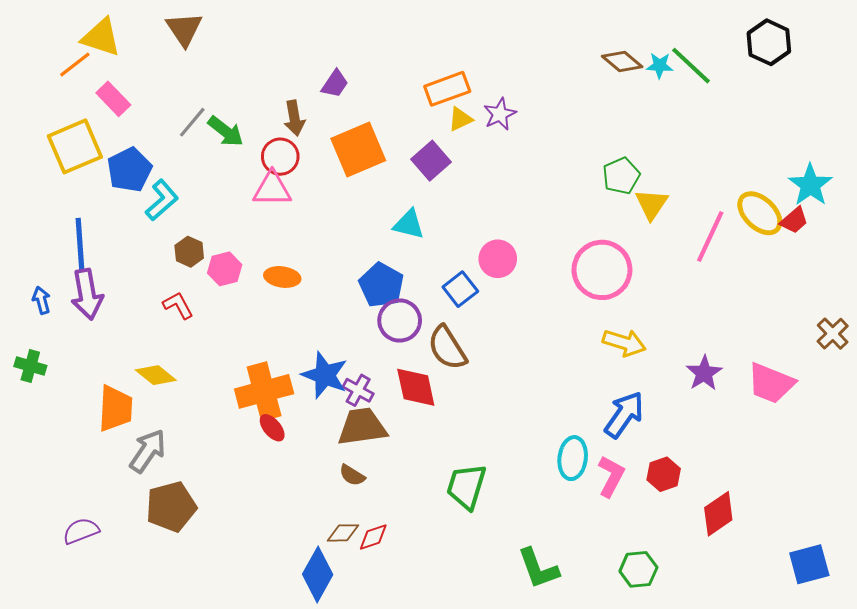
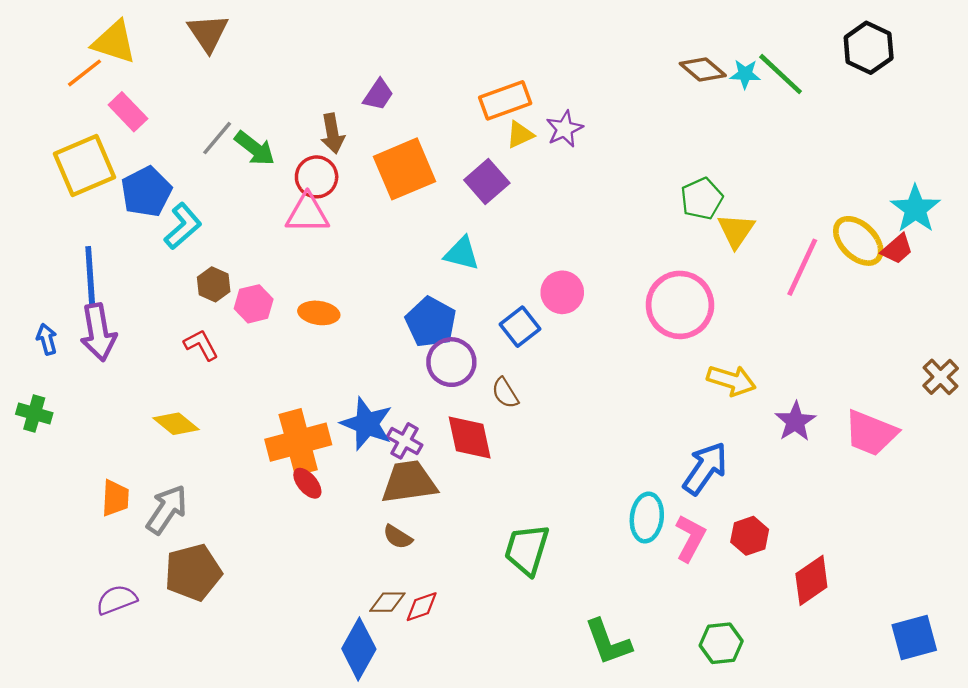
yellow arrow: (624, 343) -> (731, 380), moved
brown semicircle: (447, 348) -> (505, 393), size x0.6
orange trapezoid: (115, 409) -> (115, 498), moved, size x0.7
purple semicircle: (81, 531) -> (117, 600), moved

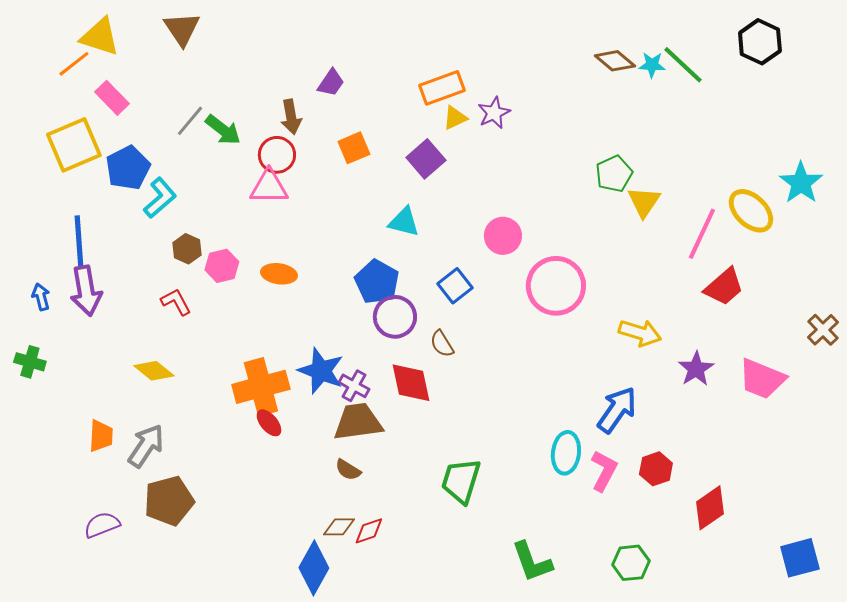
orange square: (405, 169) -> (354, 148), size x0.6
red trapezoid: (897, 249) -> (724, 287), moved, size x1.4
pink circle: (562, 292) -> (503, 236), moved
pink circle: (680, 305) -> (556, 286), moved

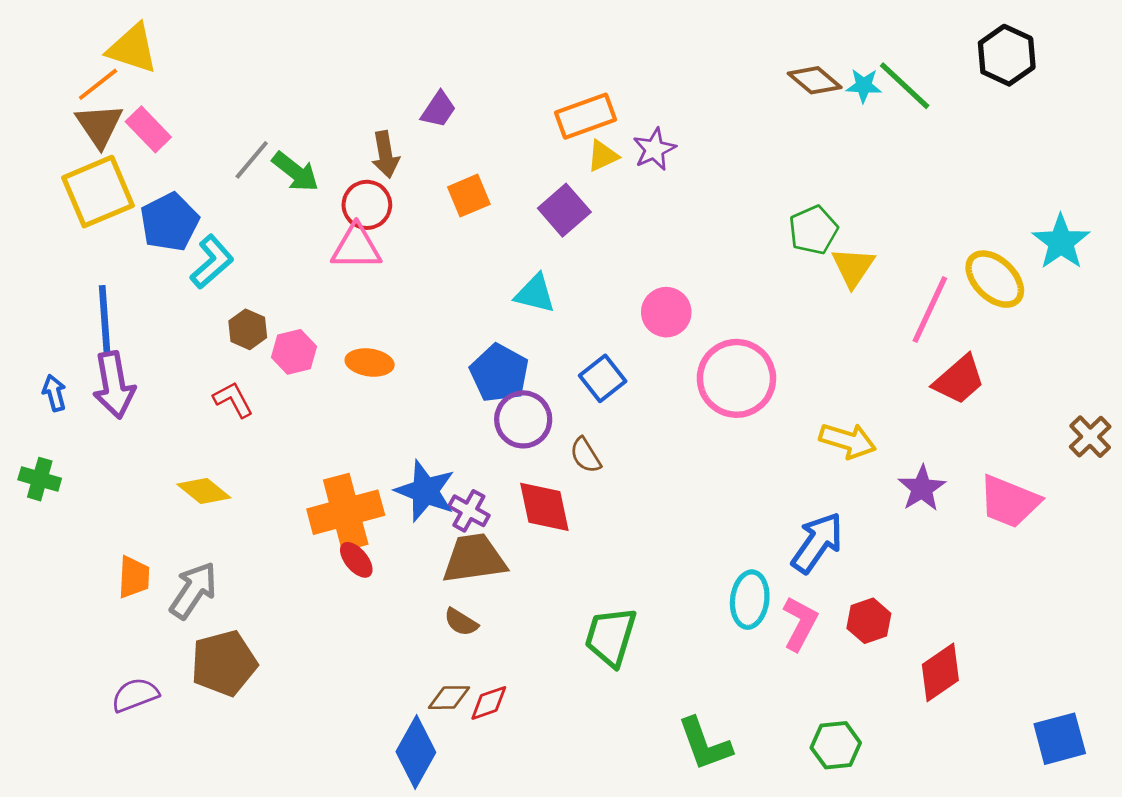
brown triangle: (182, 29) -> (99, 125), moved

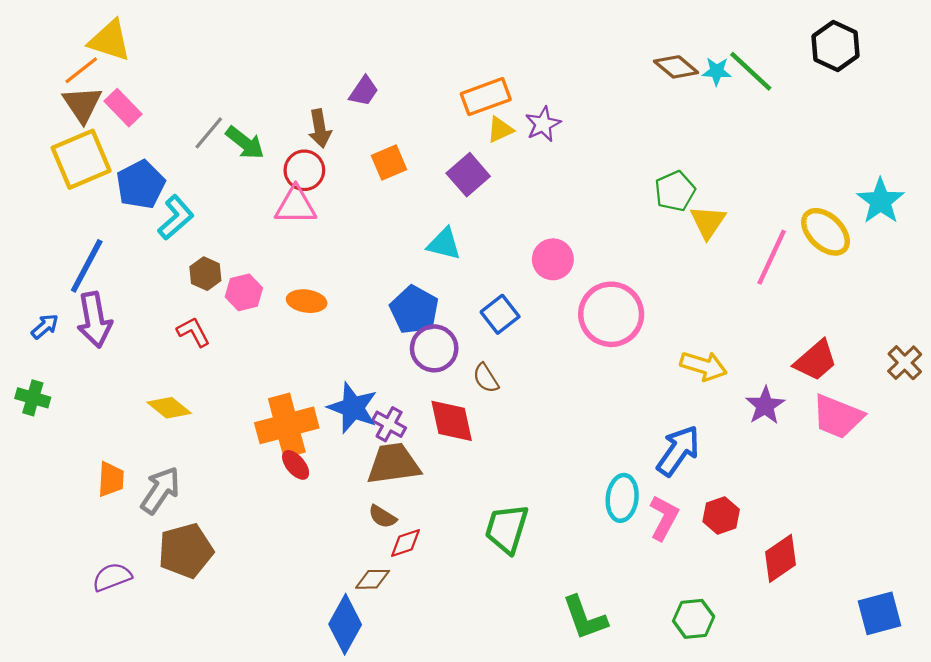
blue line: (105, 320) -> (87, 266), turned 32
red trapezoid: (959, 380) -> (816, 360), moved
blue arrow: (54, 393) -> (45, 326), turned 64
red diamond: (489, 703) -> (406, 543), moved

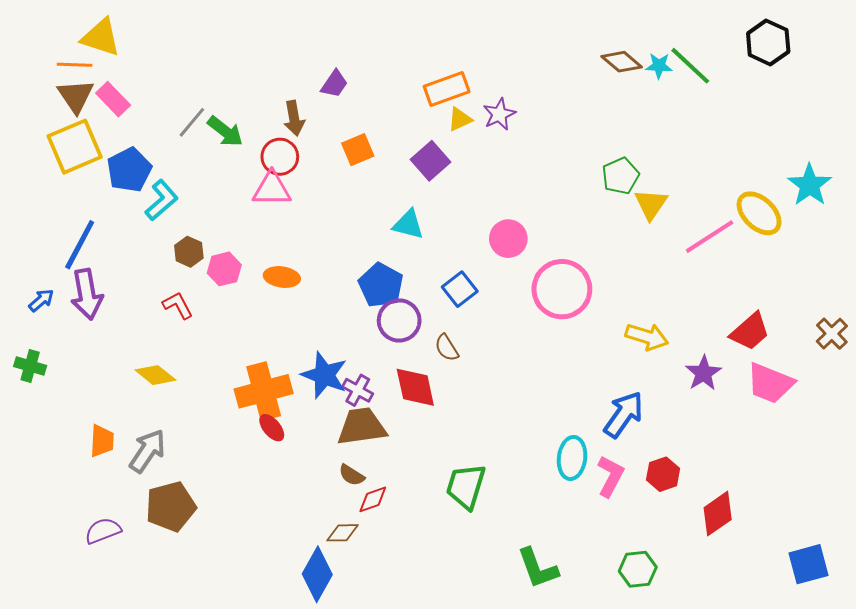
orange line: (81, 70) -> (75, 65), turned 40
pink line: (772, 257) -> (710, 237), turned 32

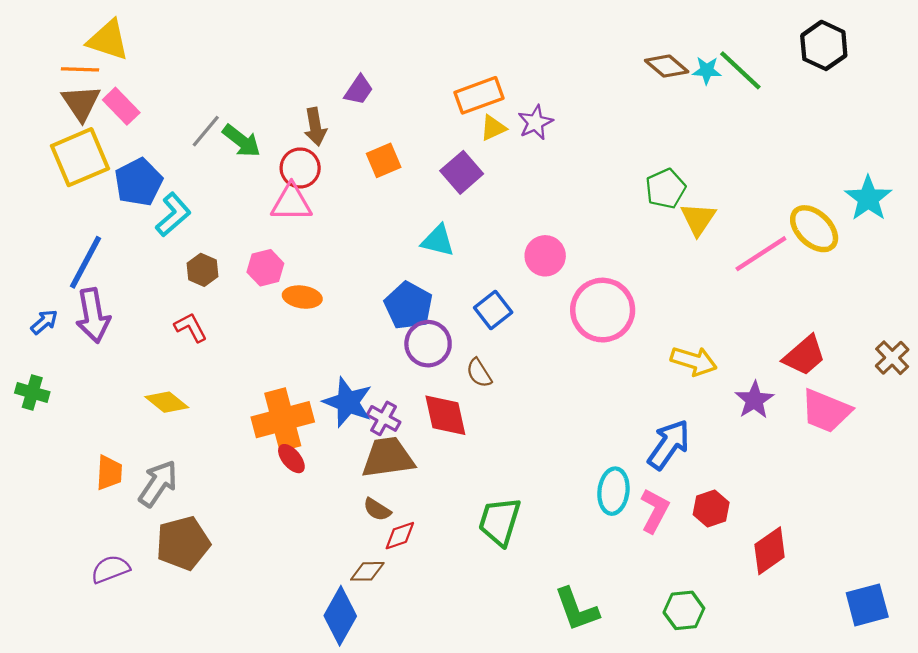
pink hexagon: (224, 269) -> (265, 268), moved

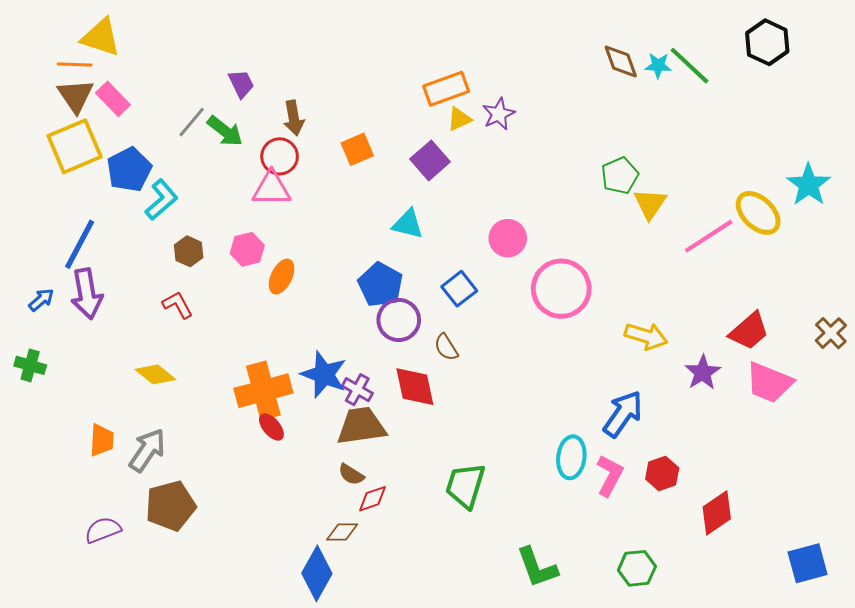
brown diamond: (667, 66) -> (621, 61), turned 30
purple trapezoid: (359, 90) -> (241, 84), moved, turned -60
orange ellipse: (302, 297) -> (282, 277), turned -72

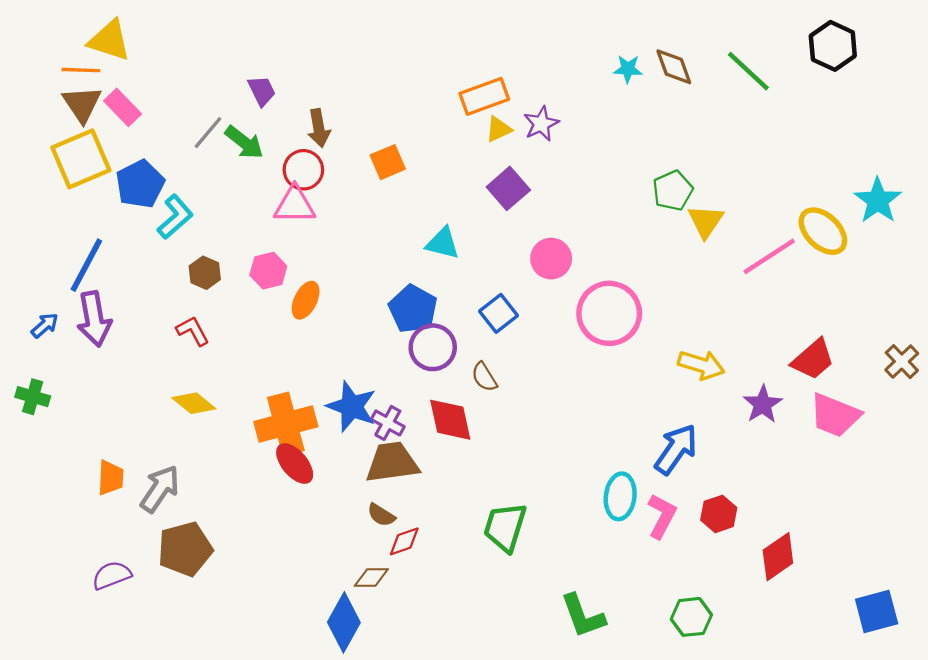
cyan star: (658, 66) -> (628, 69), moved
purple square: (430, 160) -> (508, 188), moved
yellow diamond: (155, 374) -> (194, 403), moved
red ellipse: (271, 427) -> (295, 464), size x1.4

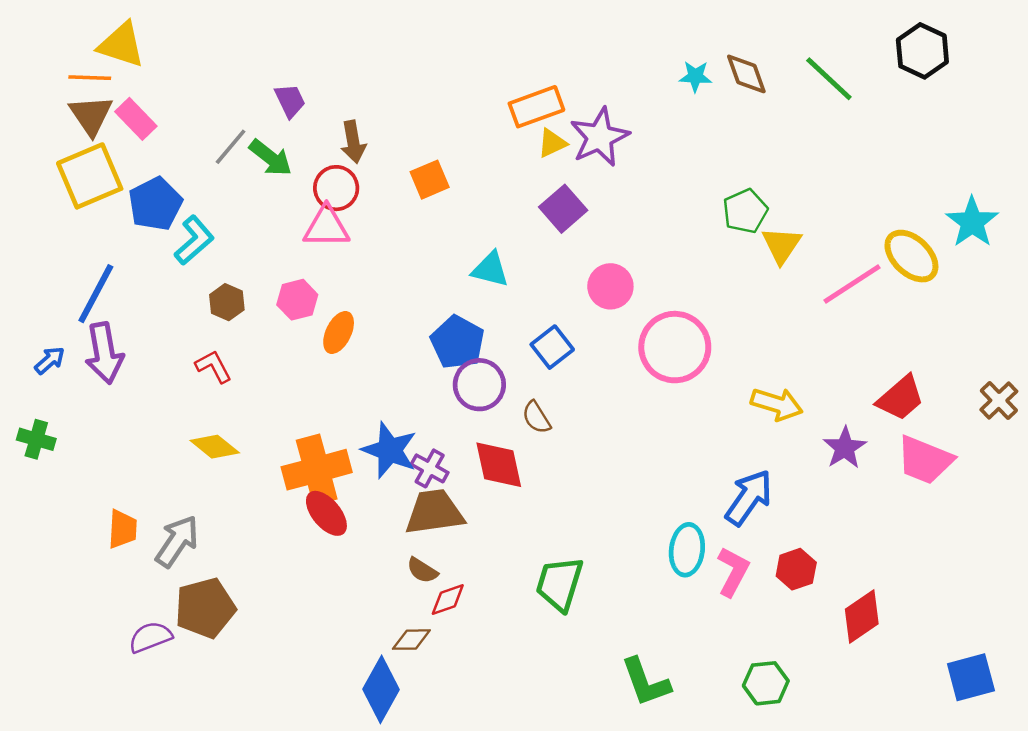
purple star: (541, 124) -> (600, 137), size x1.5
purple semicircle: (112, 575) -> (150, 637), moved

